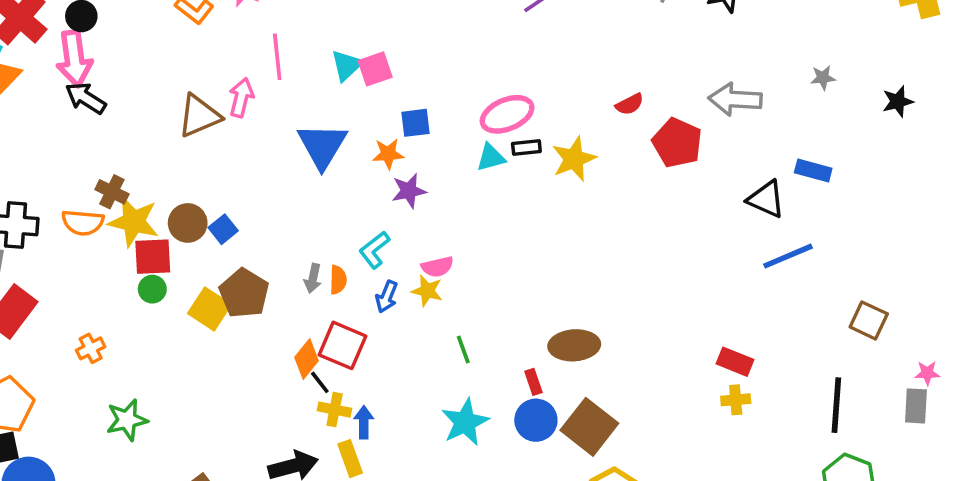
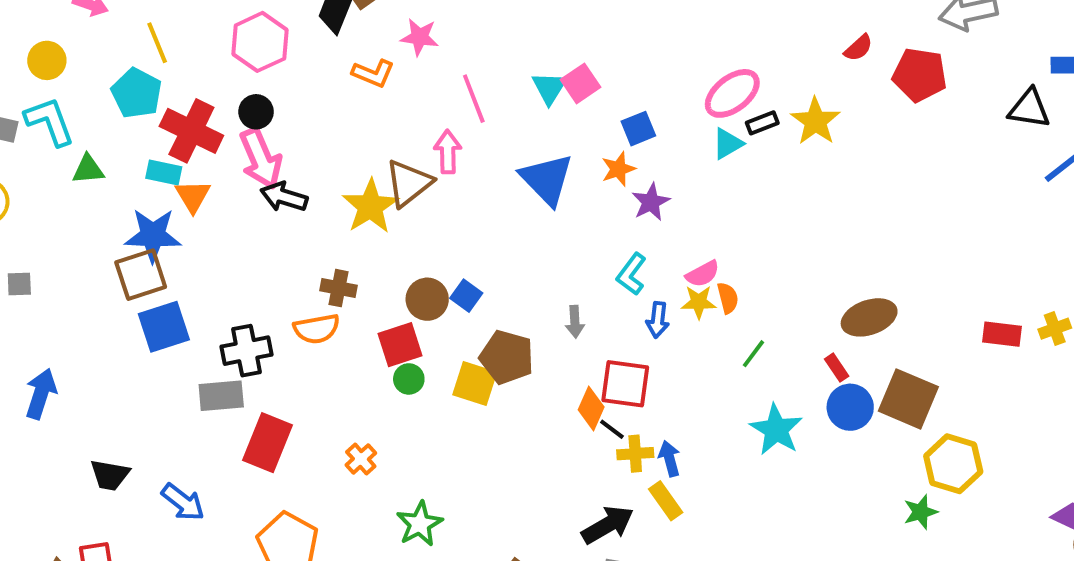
yellow star: (134, 222) -> (370, 206), moved, turned -30
orange semicircle: (338, 280) -> (728, 298), moved
green line: (463, 350) -> (754, 354), turned 72
red rectangle: (735, 362) -> (1002, 334), moved

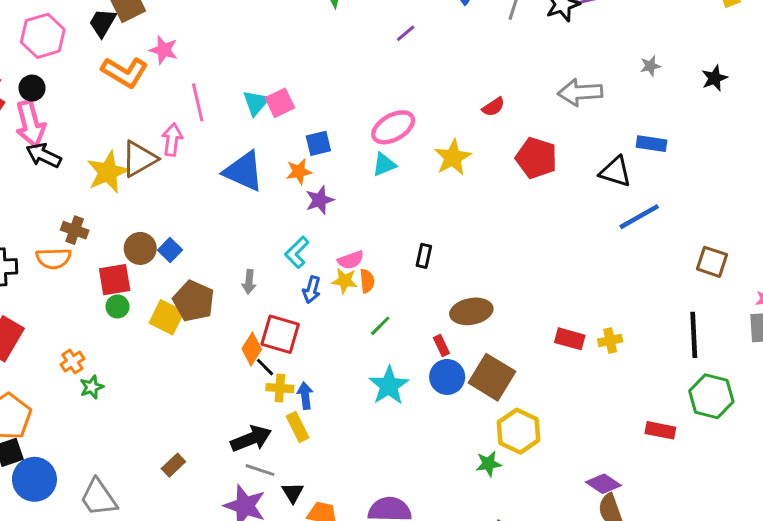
orange L-shape: (373, 73) -> (125, 72), size x1.4
red pentagon: (920, 75) -> (536, 158), moved
black rectangle: (762, 123) -> (424, 256), moved, turned -65
blue triangle: (547, 179) -> (244, 171), turned -30
green star: (420, 524) -> (92, 387), moved, size x0.7

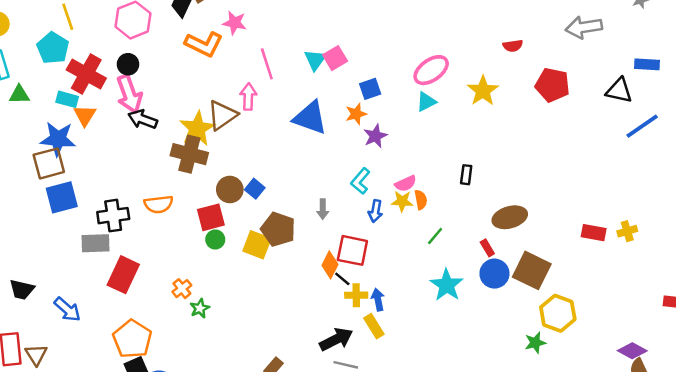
red semicircle: (493, 107) -> (513, 46), turned 30
brown cross: (75, 230) -> (189, 154), moved, size x1.6

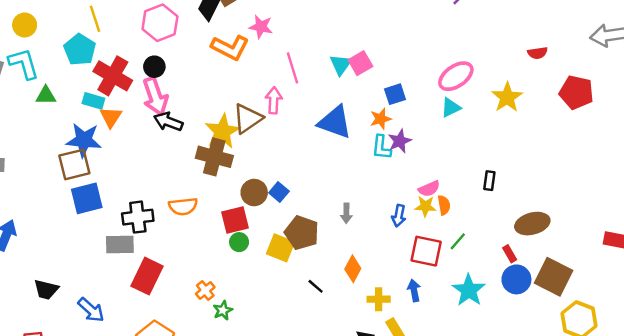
cyan L-shape: (360, 181) -> (381, 147), moved, turned -35
red square: (352, 250) -> (426, 251), moved
black line: (342, 279) -> (316, 286), moved
blue arrow: (378, 300) -> (414, 290), moved

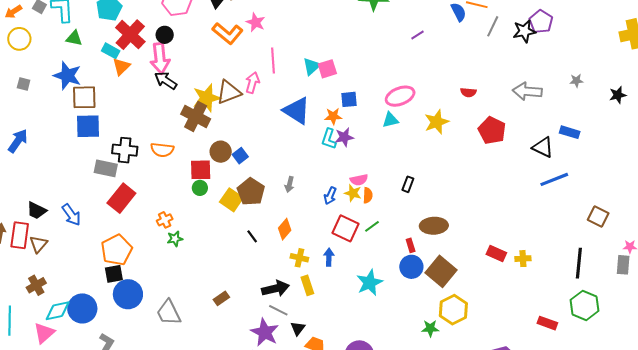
blue star: (84, 140) -> (67, 76), moved
black trapezoid: (46, 289) -> (37, 210), moved
cyan star: (469, 290) -> (369, 283), moved

